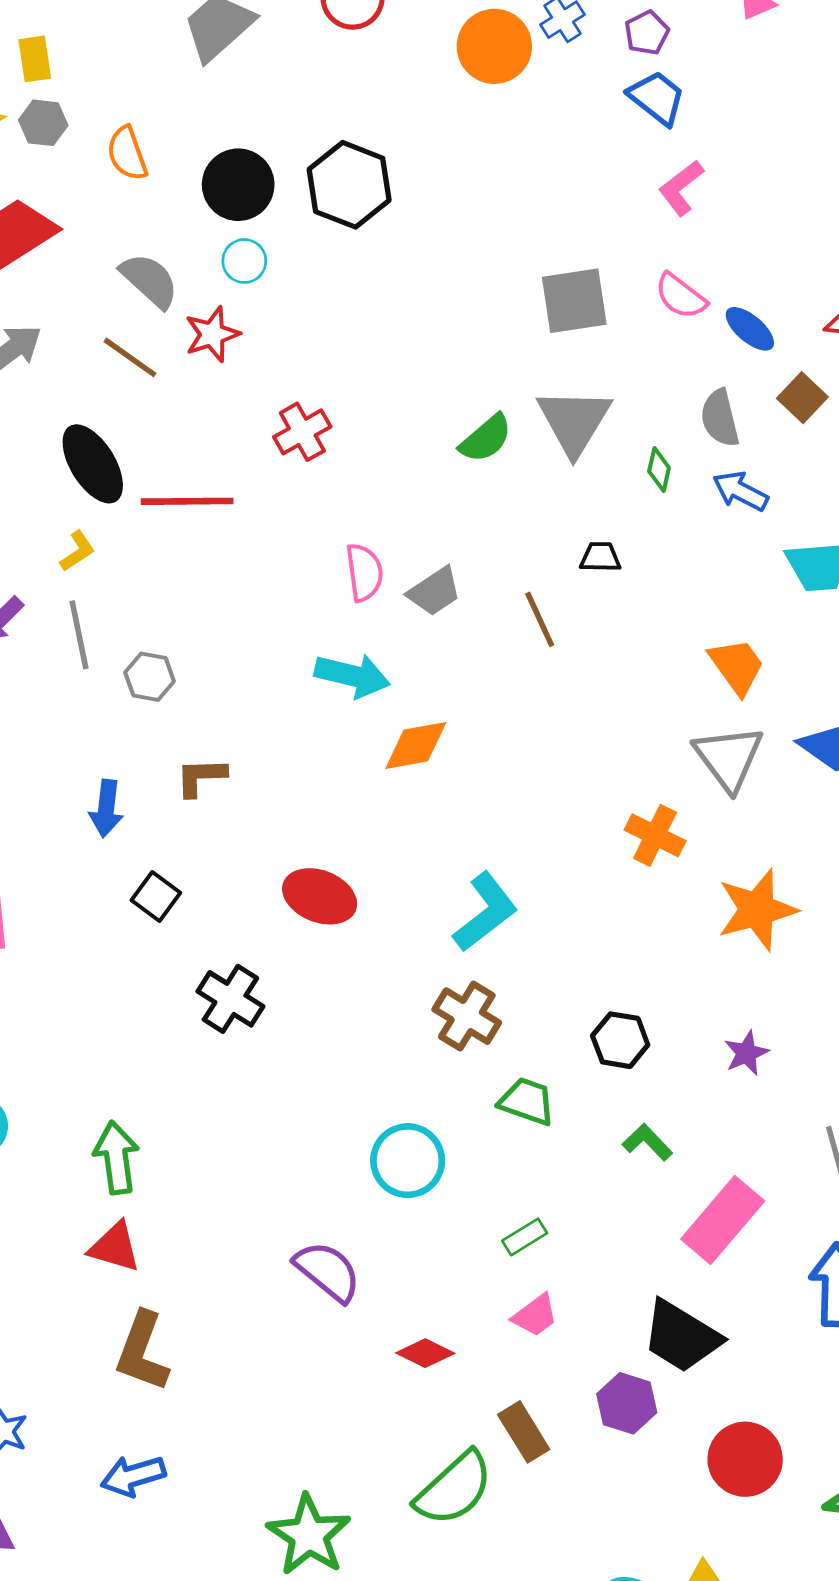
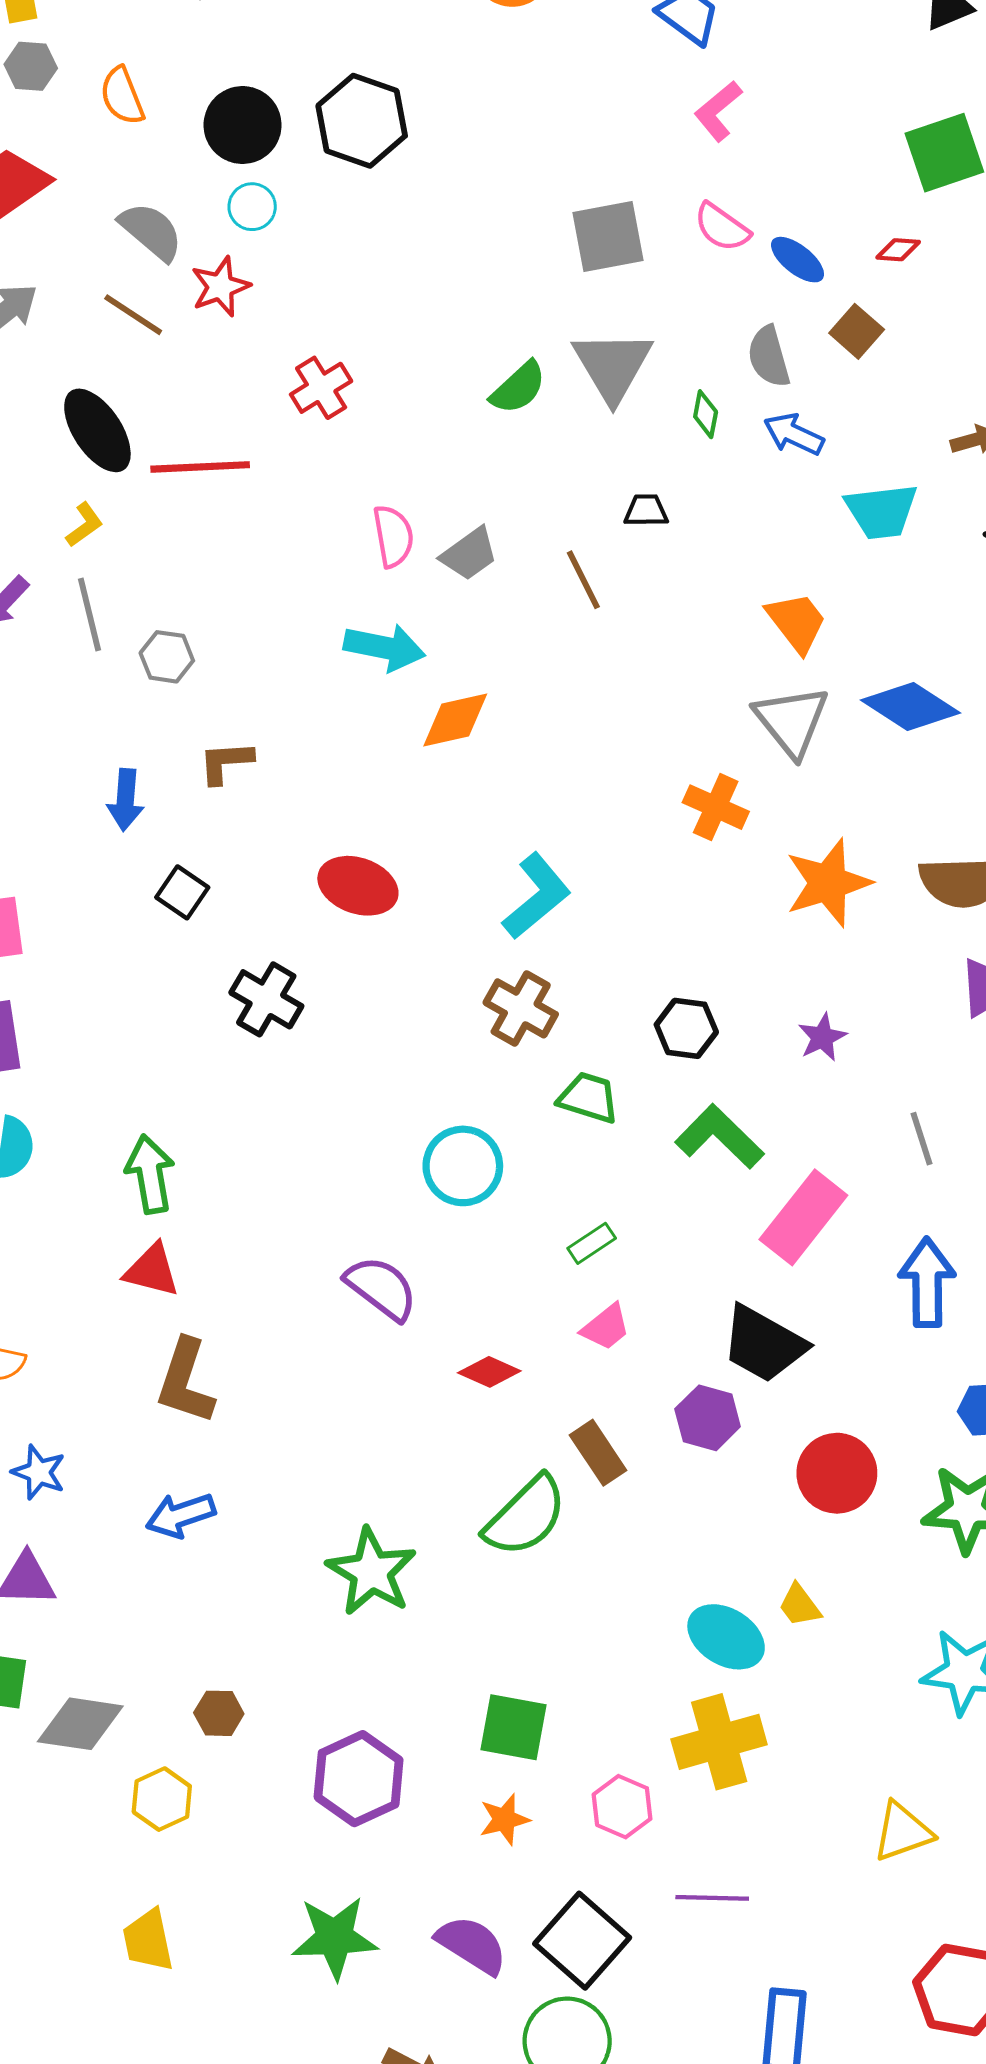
green L-shape: (647, 1142) -> (719, 1137), size x1.6

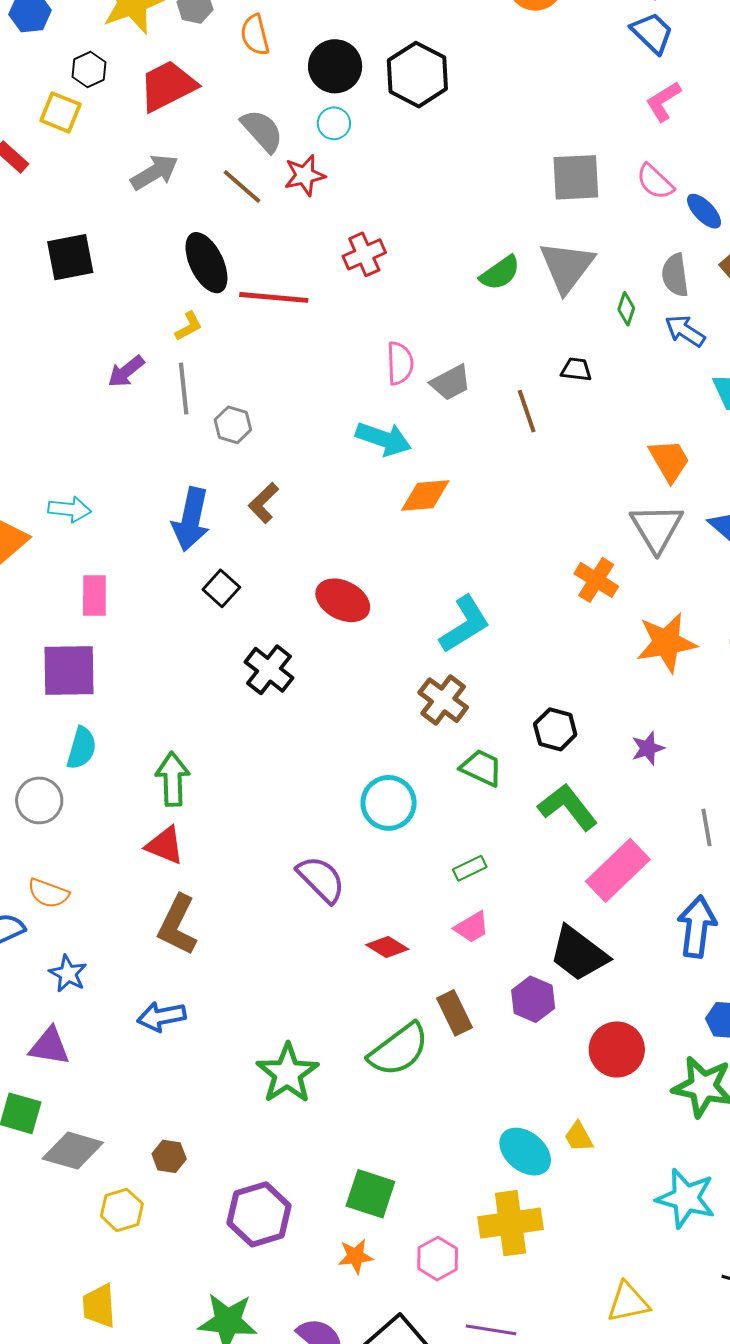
brown L-shape: (226, 762) -> (263, 503), turned -48
blue arrow: (125, 800) -> (191, 519), size x1.5

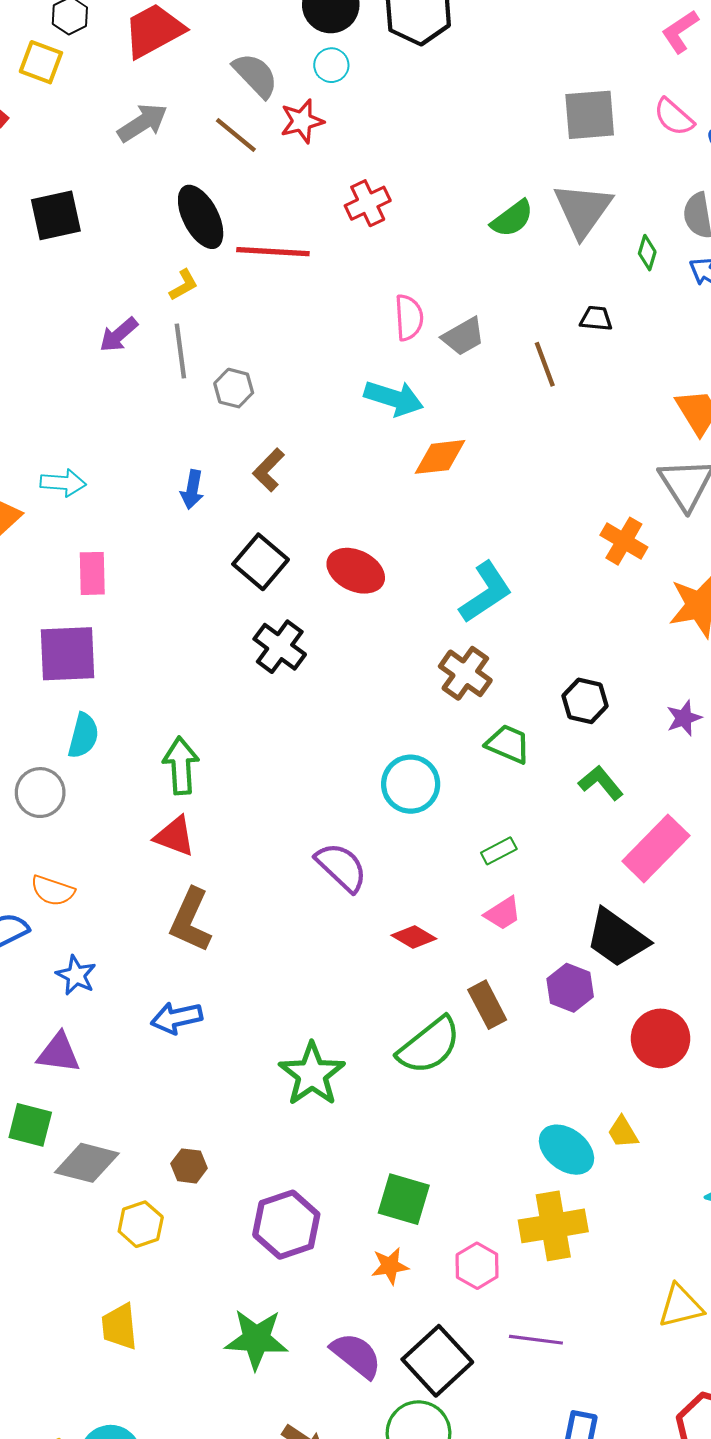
blue arrow: (191, 519) -> (192, 490), size x0.6
black square: (221, 588) -> (261, 562), moved, size x1.4
green L-shape: (568, 807) -> (601, 783), size x0.7

